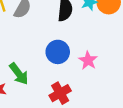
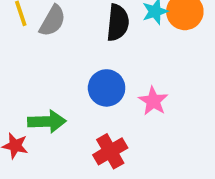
green arrow: (19, 74) -> (47, 121), turned -55

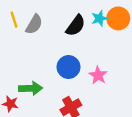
black semicircle: (118, 23) -> (76, 26), turned 30

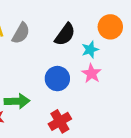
cyan star: (99, 18) -> (90, 50), moved
pink star: (98, 75) -> (91, 73), moved

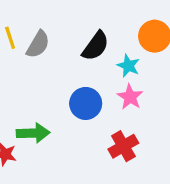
cyan star: (90, 50) -> (128, 66), turned -30
red cross: (60, 121) -> (123, 146), moved

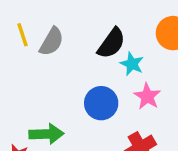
cyan star: (128, 66) -> (132, 64), moved

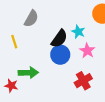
yellow line: (22, 35) -> (14, 42), moved
black semicircle: (111, 43) -> (59, 39), moved

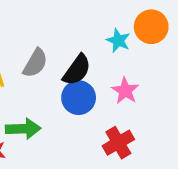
gray semicircle: (31, 19) -> (35, 63), moved
cyan star: (78, 32) -> (118, 41), moved

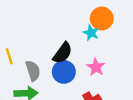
orange circle: (151, 27) -> (102, 19), moved
gray semicircle: (35, 63) -> (33, 71), moved, turned -48

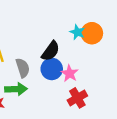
orange circle: (102, 19) -> (92, 33), moved
pink star: (96, 67) -> (70, 73), moved

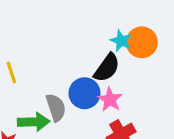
black semicircle: (51, 51) -> (107, 68), moved
gray semicircle: (23, 68) -> (56, 108), moved

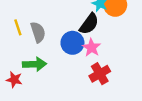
gray semicircle: (56, 108) -> (38, 32), moved

